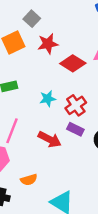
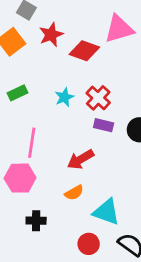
red arrow: (50, 139) -> (81, 159), moved, turned 135
orange semicircle: (29, 180) -> (74, 193), moved

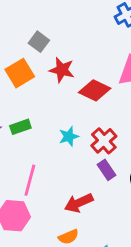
red star: (51, 35) -> (62, 70), turned 30
purple rectangle: (104, 125) -> (106, 170), turned 36

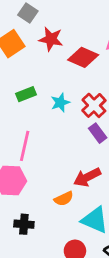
green rectangle: (20, 127) -> (26, 94), moved
red arrow: (79, 203) -> (87, 177), moved

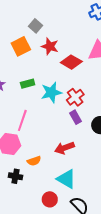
cyan star: (60, 103) -> (51, 92), size x1.5
orange semicircle: (64, 199) -> (34, 161), moved

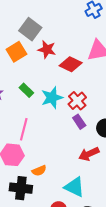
gray square: (35, 26) -> (30, 29), size x1.5
green rectangle: (28, 84) -> (26, 90), turned 64
red arrow: (64, 148) -> (89, 154), moved
black cross: (15, 176) -> (21, 188), size x1.5

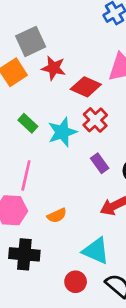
gray square: (30, 29) -> (31, 41), turned 30
red cross: (77, 101) -> (95, 120), moved
orange semicircle: (39, 171) -> (57, 216), moved

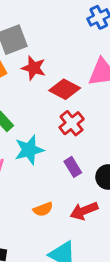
cyan star: (62, 132) -> (29, 150), moved
orange semicircle: (57, 216) -> (43, 209), moved

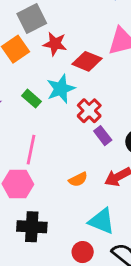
red cross: (72, 123) -> (89, 111), moved
cyan star: (29, 150) -> (61, 89), moved

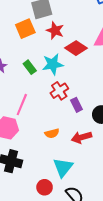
red cross: (89, 111) -> (59, 91), moved
cyan triangle: (102, 221) -> (63, 167), turned 35

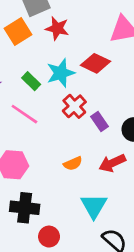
red diamond: (76, 48) -> (95, 63), moved
pink line: (22, 105) -> (24, 114), moved, turned -70
red circle: (45, 187) -> (49, 237), moved

